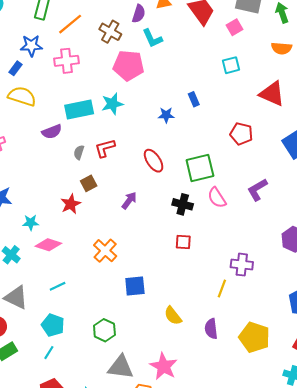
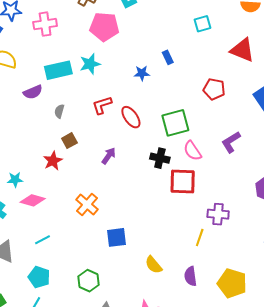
red L-shape: (105, 148) -> (102, 105), moved
red square: (183, 242) -> (183, 182), moved, size x1.8

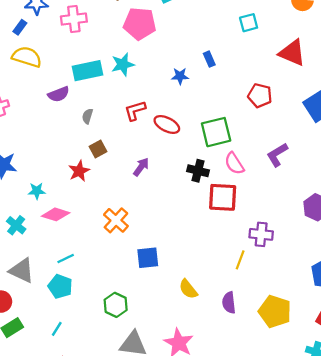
red ellipse: (131, 117) -> (167, 125), turned -30
cyan pentagon: (39, 277) -> (60, 286), moved

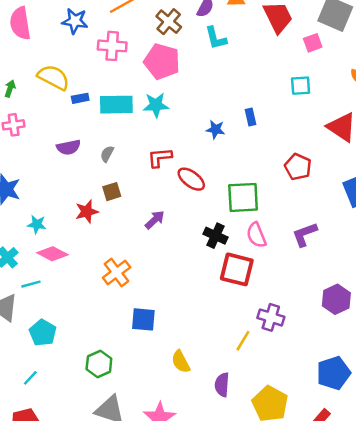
pink pentagon: (140, 24) -> (162, 61), moved
blue rectangle: (20, 27) -> (80, 98), moved, turned 32
purple semicircle: (59, 94) -> (68, 147), moved
cyan line: (66, 258) -> (31, 284), moved

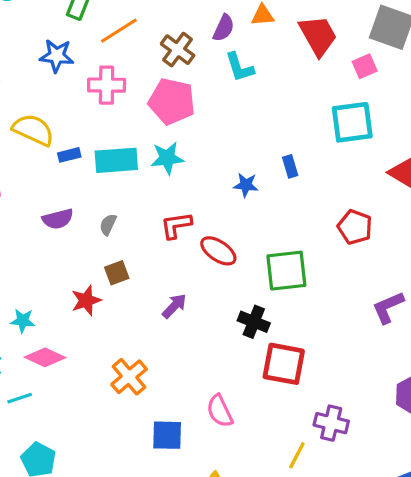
cyan square: (301, 86) -> (352, 122), size x1.6
purple L-shape: (305, 234) -> (388, 307), moved
pink semicircle: (256, 235) -> (220, 411), moved

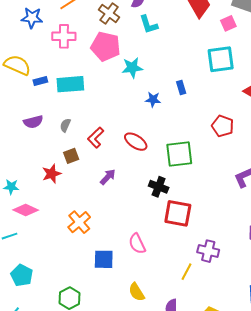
cyan star: (167, 158) -> (132, 68), moved
red L-shape: (176, 225) -> (96, 138), moved, turned -35

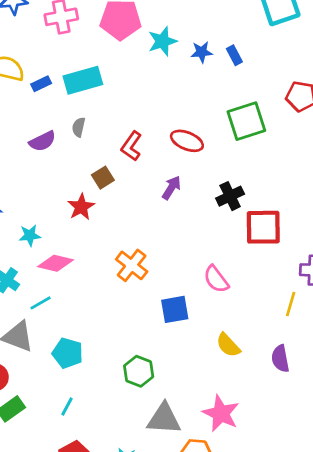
blue star: (153, 100) -> (202, 52), moved
gray semicircle: (65, 125) -> (79, 127), moved
green square: (179, 154) -> (246, 121), moved
purple arrow: (108, 177) -> (171, 188), moved
black cross: (159, 187) -> (230, 196), turned -36

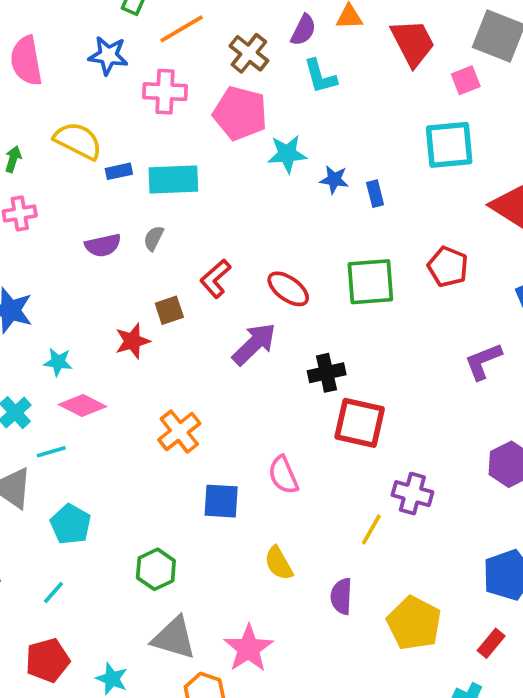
purple arrow: (171, 188) -> (254, 344), size x1.5

